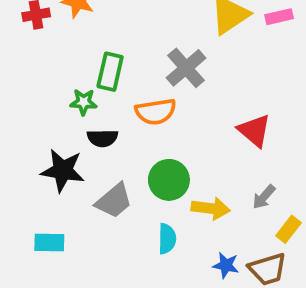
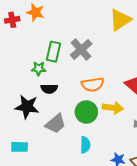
gray cross: (186, 68) -> (81, 49), moved
orange semicircle: (156, 112) -> (93, 84), moved
yellow arrow: (211, 208) -> (113, 108), moved

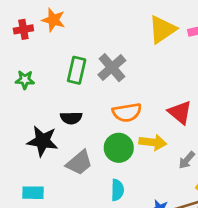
green star: (39, 69) -> (25, 80), moved

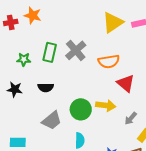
green star: (25, 80) -> (24, 59), moved
orange semicircle: (127, 112) -> (109, 61), moved
black star: (43, 141) -> (15, 89), moved, size x0.7

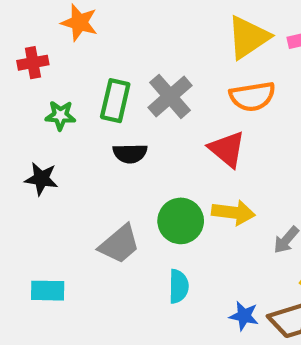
red cross: (11, 22) -> (33, 63), moved
orange semicircle: (109, 61) -> (252, 96), moved
red triangle: (126, 83) -> (227, 149), moved
black semicircle: (46, 87) -> (130, 153), moved

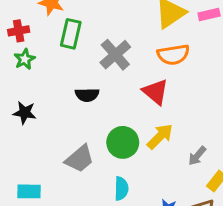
green rectangle: (115, 101) -> (71, 34), moved
green star: (60, 115) -> (25, 59), moved, turned -30
yellow arrow: (233, 212) -> (160, 136), turned -52

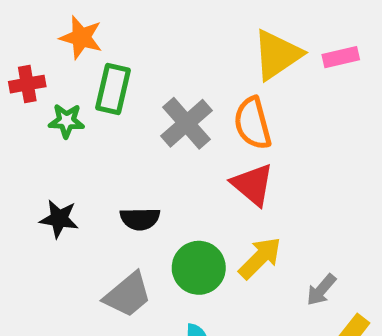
orange semicircle: (173, 55) -> (253, 123), moved, turned 84
green star: (25, 59) -> (66, 121), moved, turned 30
black semicircle: (87, 95) -> (140, 219), moved
black star: (25, 113) -> (59, 219), moved

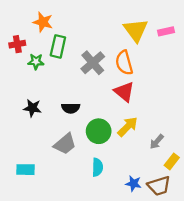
yellow triangle: (277, 55) -> (136, 30), turned -32

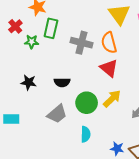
red cross: (17, 44) -> (15, 26), turned -32
gray cross: (93, 63) -> (81, 43), turned -35
cyan rectangle: (25, 170) -> (11, 119), moved

